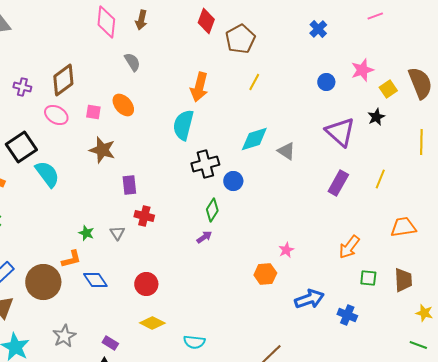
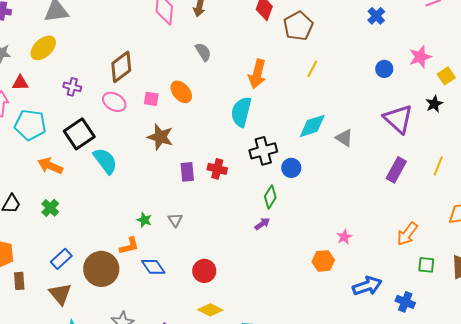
gray semicircle: (132, 62) -> (203, 52), moved
purple cross: (22, 87) -> (72, 87), moved
red cross: (144, 216) -> (217, 169), moved

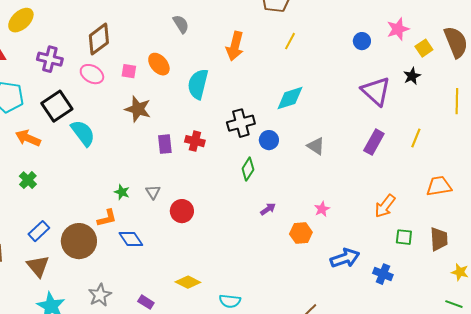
purple cross: (72, 87) -> (50, 59), size x1.4
cyan semicircle: (241, 112) -> (198, 84), moved
gray triangle: (344, 138) -> (316, 146), moved
purple arrow: (262, 224) -> (268, 209), moved
red circle: (204, 271) -> (182, 211), moved

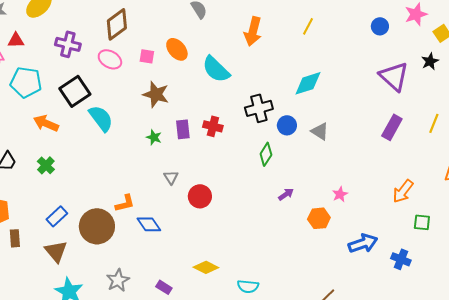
cyan semicircle: (198, 84) -> (216, 69), turned -60
gray triangle: (316, 146) -> (320, 131), moved
green star: (122, 192) -> (154, 137), moved

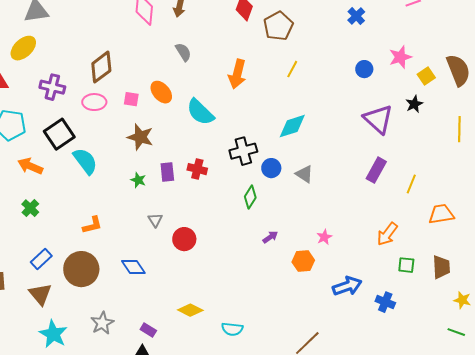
pink ellipse: (110, 59) -> (94, 102), turned -30
yellow line: (434, 123) -> (411, 184), moved
orange L-shape: (125, 203) -> (92, 225), moved

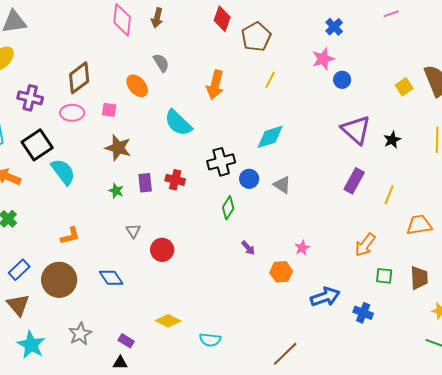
pink star: (400, 57) -> (323, 59), moved
orange ellipse: (161, 92) -> (137, 86), moved
black star: (414, 104) -> (392, 140), moved
purple arrow: (270, 237) -> (248, 248), turned 84

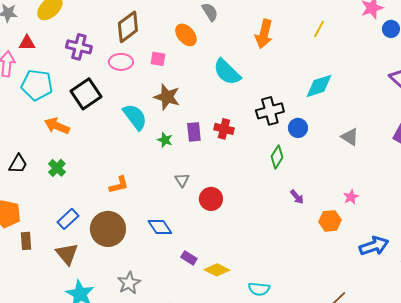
cyan semicircle: (63, 172) -> (135, 117), moved
gray triangle: (282, 185) -> (350, 137), moved
purple rectangle: (126, 341) -> (189, 258), moved

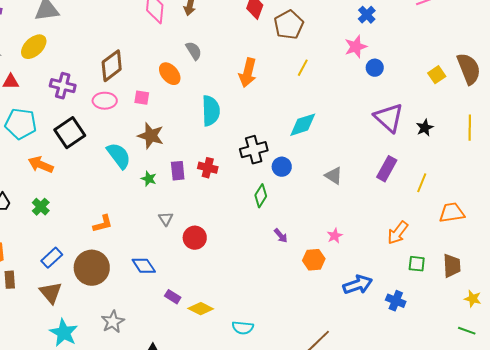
cyan semicircle: (227, 72) -> (211, 111), turned -136

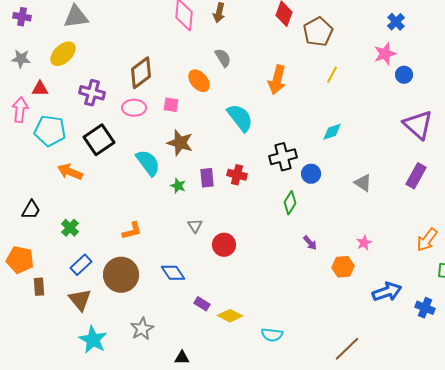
cyan semicircle: (211, 111) -> (240, 118), turned -36
cyan diamond: (303, 125) -> (332, 132), size x0.7
green cross: (41, 207) -> (70, 228), moved

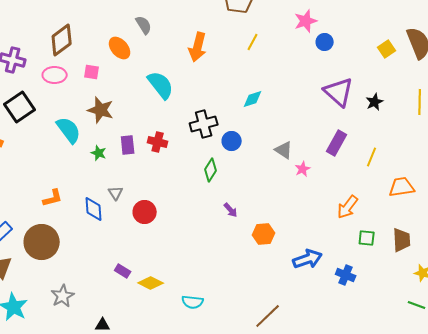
pink star: (364, 243) -> (303, 169), moved
blue diamond: (173, 273) -> (94, 209), moved, turned 30

